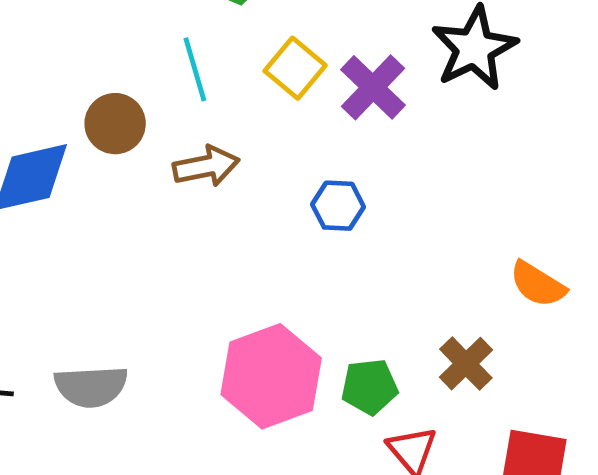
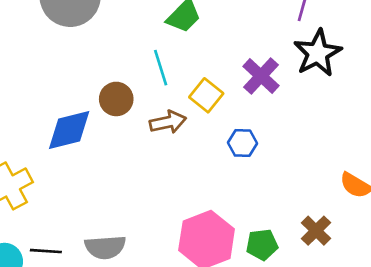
yellow square: (295, 68) -> (206, 95), moved

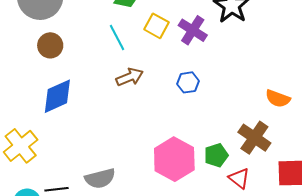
yellow square: (206, 95) -> (156, 26), moved
brown circle: (116, 99) -> (50, 45), moved
brown cross: (316, 231) -> (254, 138), size x1.4

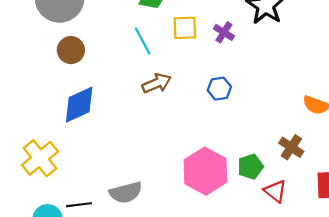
yellow square: (156, 26) -> (185, 28), turned -30
purple cross: (193, 30) -> (224, 32), size x0.7
brown cross: (254, 138) -> (291, 147), size x0.7

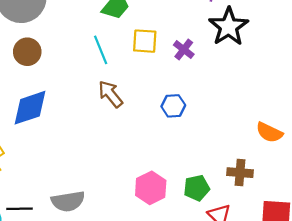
brown arrow: (157, 83) -> (110, 94), turned -112
brown cross: (291, 147) -> (240, 173), turned -35
pink hexagon: (205, 171) -> (151, 188), size x0.7

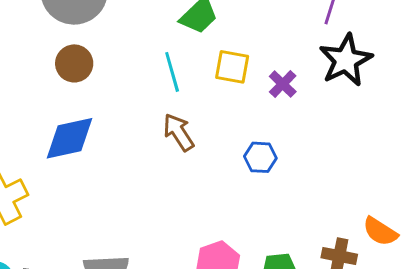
orange semicircle: (269, 132) -> (380, 232), moved

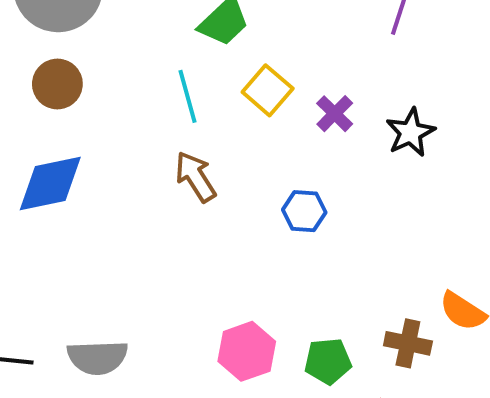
black star: (346, 60) -> (410, 133), moved, size x0.7
yellow square: (232, 67) -> (268, 90), turned 30

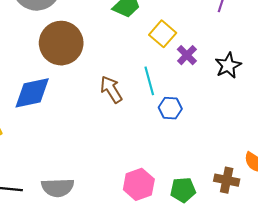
brown circle: (57, 84) -> (61, 43), moved, size x1.6
yellow square: (268, 90) -> (163, 34), moved
cyan line: (188, 96) -> (149, 81), moved

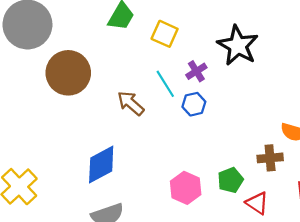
purple cross: (187, 55) -> (196, 71), moved, turned 30
black star: (228, 65) -> (238, 45), size x1.5
blue diamond: (32, 93) -> (101, 164), moved

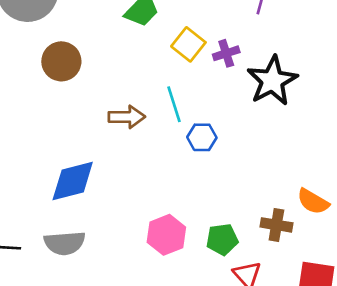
purple cross: (196, 71) -> (226, 53), moved
brown circle: (68, 73) -> (61, 61), size x0.7
brown arrow: (131, 103) -> (127, 117), turned 124

